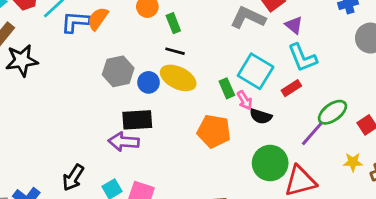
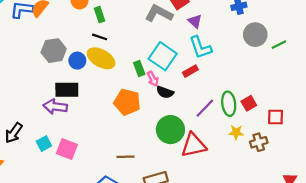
green ellipse: (332, 112) -> (229, 104), moved, turned -65

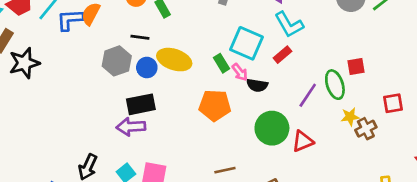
black line: (100, 37) -> (140, 37), moved
red square: (249, 103) -> (356, 67), moved, turned 32
red square: (276, 117) -> (393, 103), moved
brown cross: (259, 142) -> (366, 129), moved
red triangle: (194, 145) -> (303, 141), size x0.7

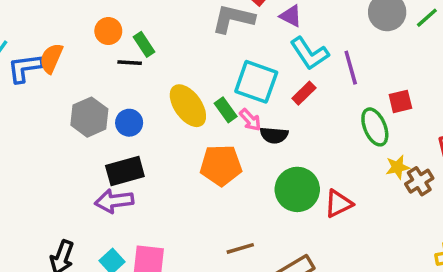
black line: (140, 37) -> (130, 63), moved
yellow ellipse: (174, 60) -> (188, 106), moved, turned 40
purple line: (308, 95) -> (351, 68), moved, turned -45

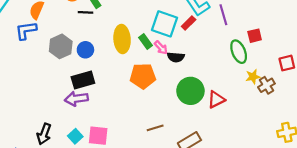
blue L-shape: (25, 68) -> (26, 30), moved
red rectangle: (304, 93) -> (189, 23), moved
yellow ellipse: (188, 106) -> (122, 39), turned 32

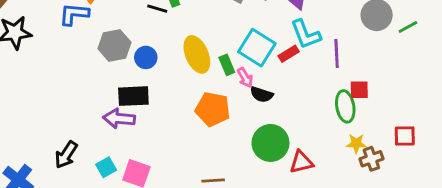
red square: (255, 36) -> (359, 90), moved
yellow ellipse: (122, 39) -> (197, 54), turned -32

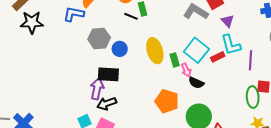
orange pentagon: (213, 109) -> (167, 101), moved
purple arrow: (119, 119) -> (97, 89), turned 90
black arrow: (66, 155) -> (107, 104), moved, turned 30

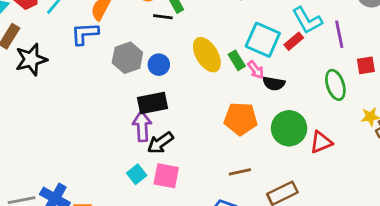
green ellipse: (253, 97) -> (335, 85), moved

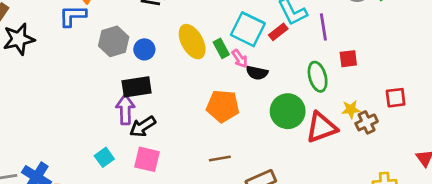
green circle: (289, 128) -> (288, 111), moved
red triangle: (321, 142) -> (321, 127), moved, size x1.4
cyan square: (137, 174) -> (104, 157), moved

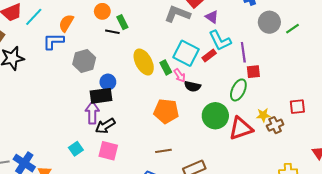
blue circle: (144, 49) -> (108, 82), moved
red square: (348, 59) -> (253, 72), moved
green ellipse: (318, 77) -> (238, 90), turned 40

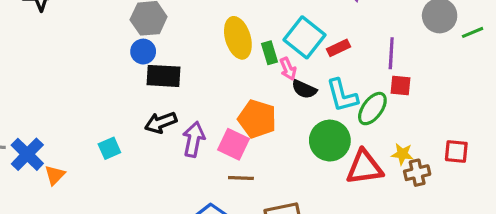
cyan L-shape: (220, 41) -> (342, 95), moved
blue circle: (108, 82) -> (143, 52), moved
purple arrow: (92, 113) -> (194, 139), moved
pink square: (108, 151) -> (233, 144), moved

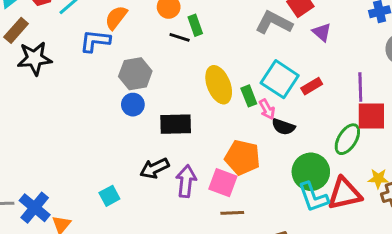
black rectangle: (163, 76) -> (176, 124), moved
red square: (401, 86) -> (371, 116), size x1.5
cyan L-shape: (342, 95) -> (313, 197), moved

